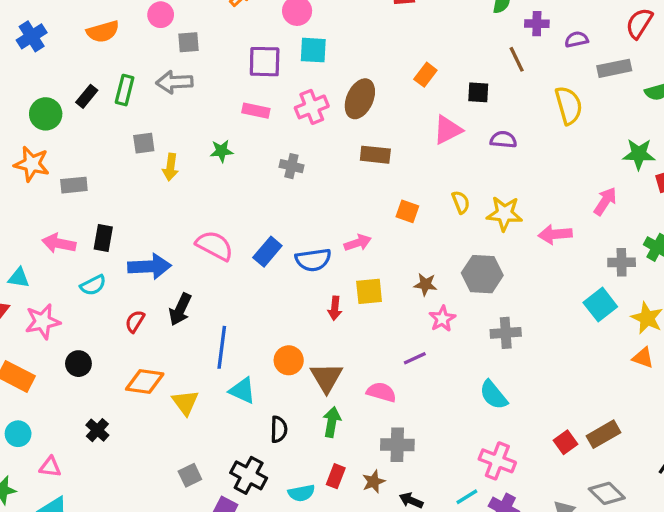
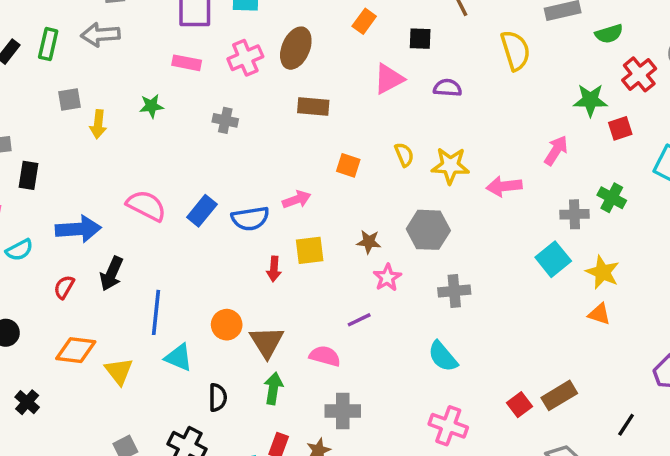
black rectangle: (103, 238) -> (29, 175), moved

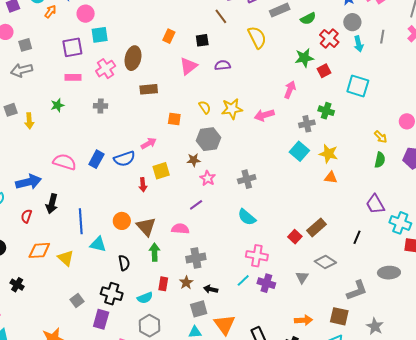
gray hexagon: (428, 230) -> (209, 139), moved

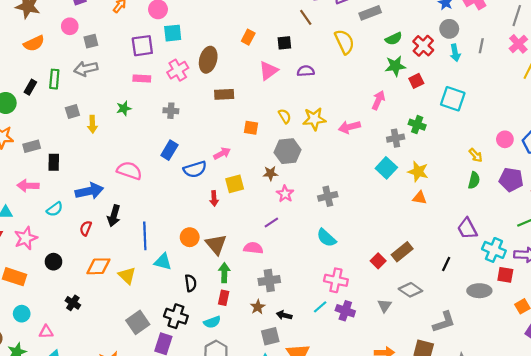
green semicircle: (308, 19) -> (394, 39), moved
blue rectangle: (96, 159) -> (169, 150), moved
gray ellipse: (389, 273) -> (479, 291), moved
red rectangle: (163, 284) -> (224, 298), moved
gray square: (77, 300) -> (138, 322), size x1.5

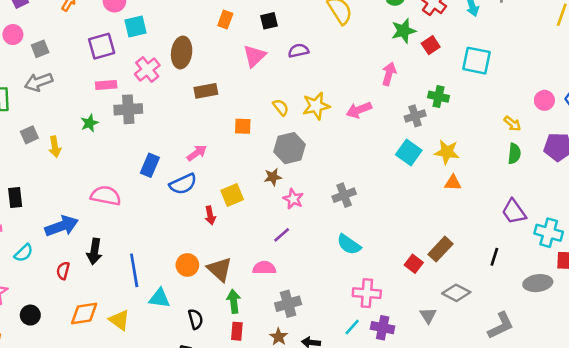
gray cross: (171, 111) -> (128, 109), moved, size x1.5
pink arrow: (222, 153) -> (197, 153), moved

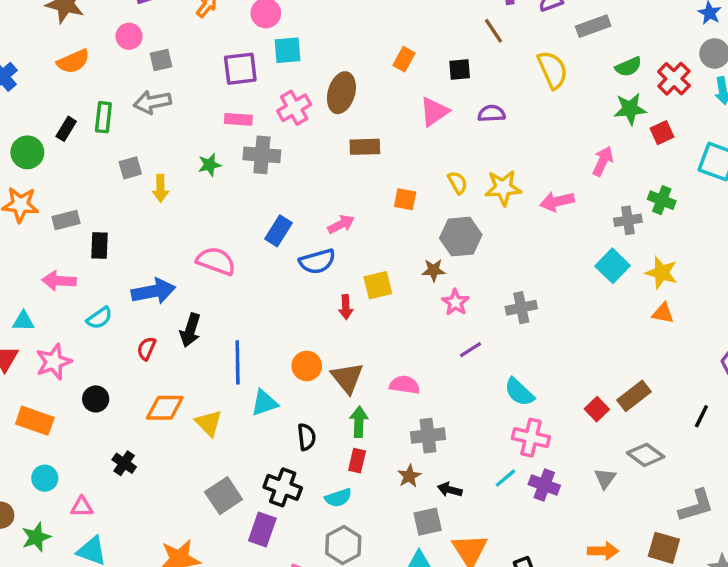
purple line: (282, 235) -> (470, 350), moved
cyan semicircle: (349, 244) -> (519, 392), moved
cyan triangle: (159, 298) -> (264, 403), turned -35

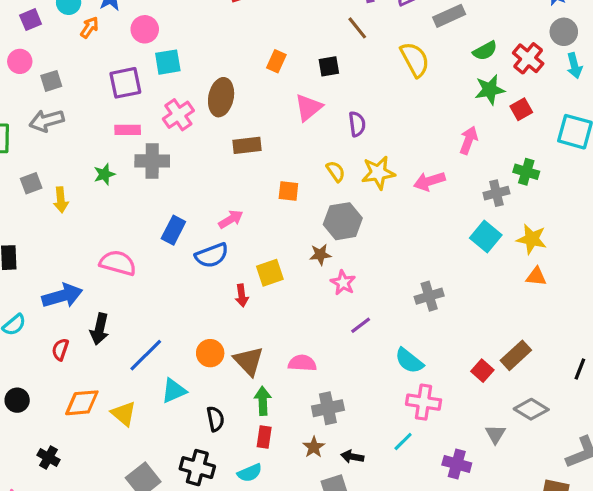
purple semicircle: (492, 113) -> (357, 124), moved, turned 90
gray cross: (521, 308) -> (429, 296), moved
blue line: (238, 362) -> (146, 355), turned 51
purple cross: (544, 485) -> (457, 464), moved

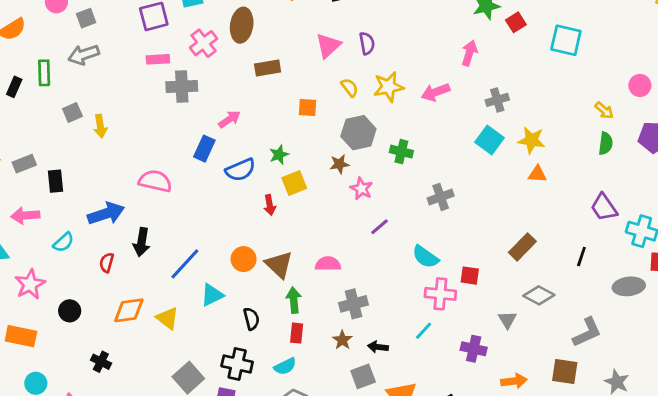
pink triangle: (308, 107) -> (328, 46), moved
green cross: (526, 172) -> (401, 152), moved
green star: (104, 174) -> (279, 155), moved
pink arrow: (231, 219) -> (229, 119), moved
red square: (482, 371) -> (470, 276), moved, turned -30

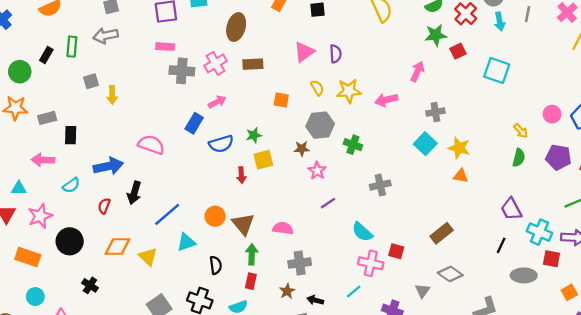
pink cross: (204, 43) -> (216, 63), moved
black line: (581, 256) -> (501, 245), moved
black circle: (70, 311) -> (70, 241), size x1.5

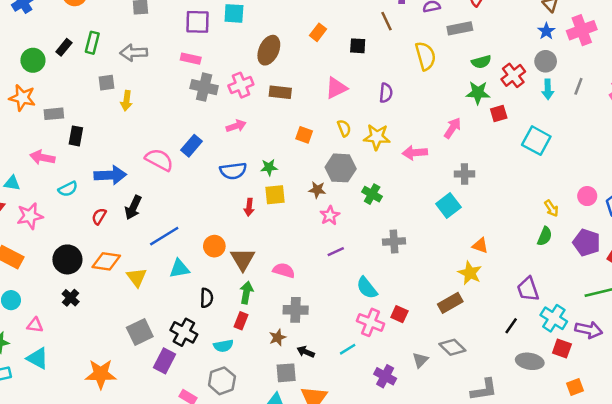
gray arrow: (106, 36) -> (134, 53), moved
purple semicircle: (336, 54) -> (386, 93), moved
blue rectangle: (194, 123) -> (192, 146), moved
yellow star: (459, 148) -> (470, 273), moved
black circle: (70, 241) -> (67, 259), moved

